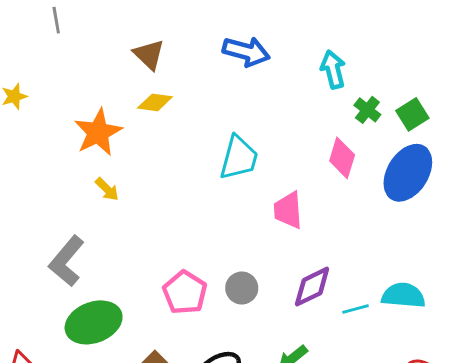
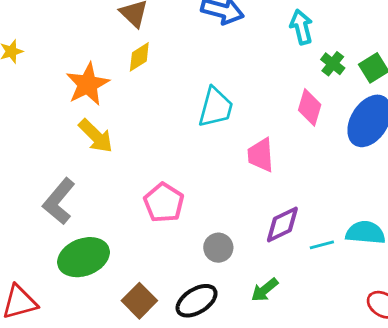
yellow diamond: (155, 102) -> (139, 57), turned -40
yellow arrow: (107, 189) -> (96, 136), size x1.6
gray circle: (242, 288) -> (218, 248), moved
pink pentagon: (185, 293) -> (164, 203), moved

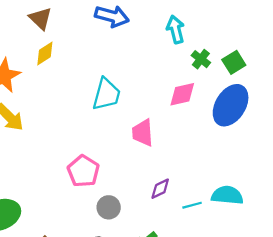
pink diamond: (310, 107) -> (182, 94), turned 60
pink pentagon: (164, 203) -> (83, 171), moved
purple diamond: (282, 224) -> (160, 189), size x0.7

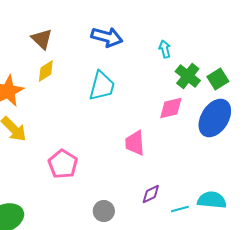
cyan arrow: (176, 29) -> (165, 49), size x0.7
green cross: (201, 59) -> (188, 76), size x1.4
cyan trapezoid: (106, 94) -> (102, 86), moved
pink pentagon: (83, 171) -> (63, 164), moved

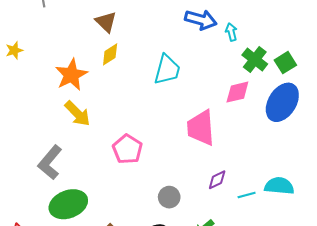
blue arrow: (107, 37) -> (201, 20), moved
pink trapezoid: (135, 143) -> (201, 128), size x1.4

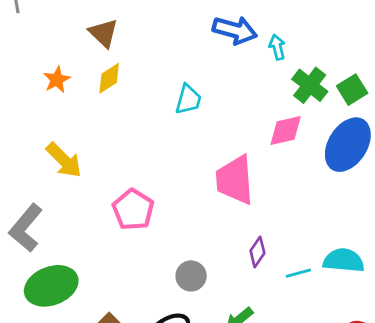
cyan trapezoid: (167, 70) -> (188, 99), size x0.7
orange star: (71, 75) -> (57, 80), moved, size x0.6
purple diamond: (217, 180) -> (257, 252), turned -30

